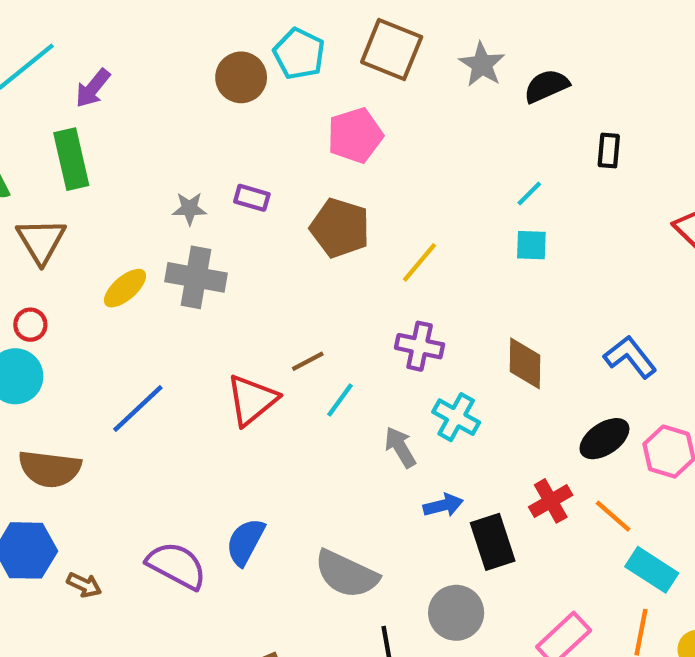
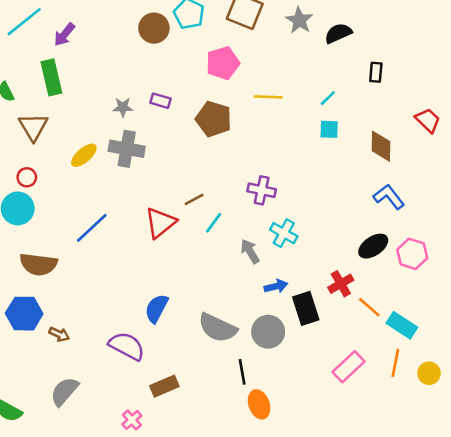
yellow line: (420, 262) -> (268, 97), moved, turned 52
brown diamond: (525, 363) -> (381, 146), moved
orange line: (613, 516) -> (369, 307), moved
purple semicircle: (177, 565) -> (127, 346), moved
gray circle: (456, 613) -> (268, 332), moved

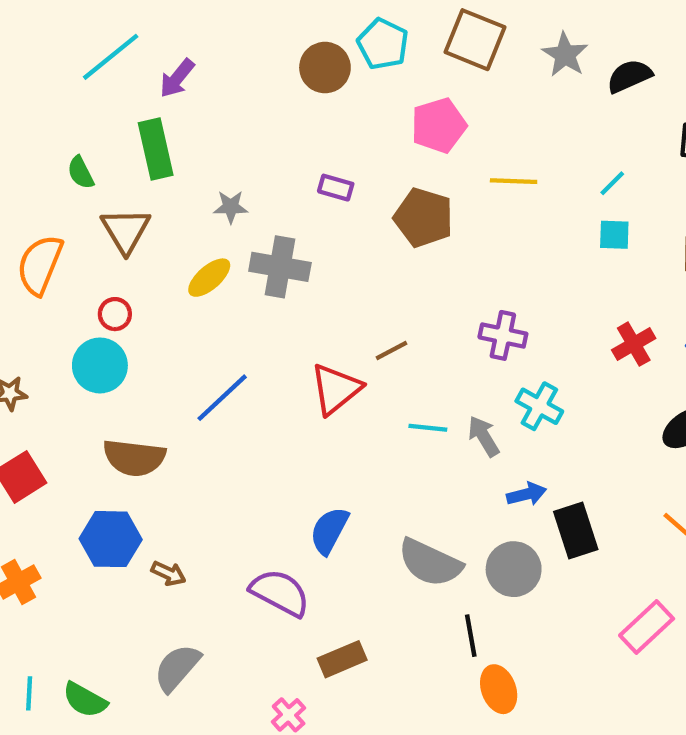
gray star: (123, 107) -> (231, 207), moved
cyan line: (214, 223) -> (428, 428), moved, turned 60
red cross: (341, 284) -> (634, 344), moved

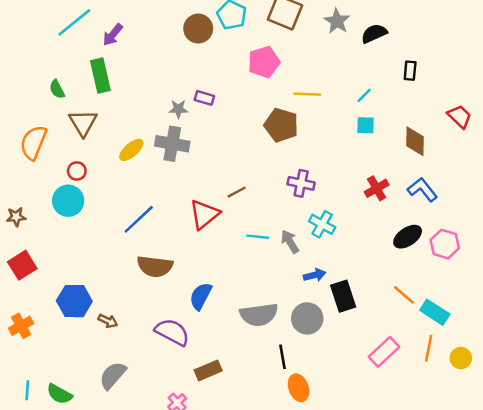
gray star: (231, 207) -> (178, 109), moved
brown pentagon: (424, 218) -> (281, 125), moved
brown semicircle: (134, 458) -> (155, 266), moved
gray semicircle: (430, 563) -> (259, 315), turned -33

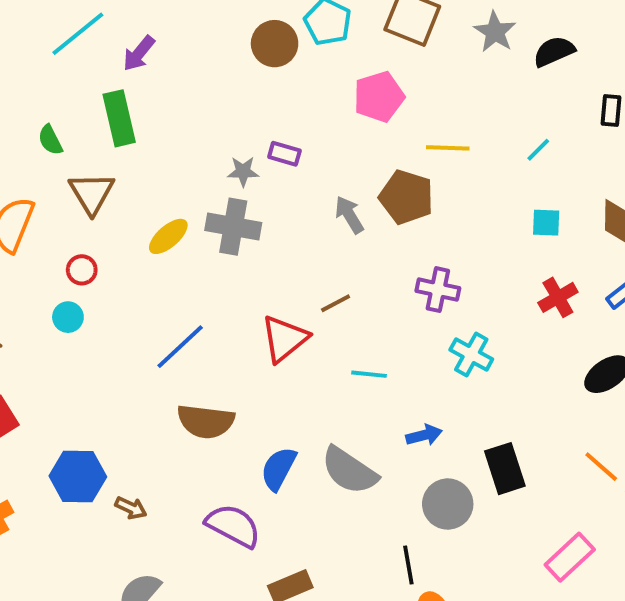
cyan square: (365, 125) -> (546, 223), moved
cyan circle: (68, 201) -> (68, 317), size x0.6
gray arrow: (290, 242) -> (349, 215), moved
blue arrow: (315, 275) -> (424, 435), moved
gray semicircle: (259, 315) -> (349, 471), moved, turned 42

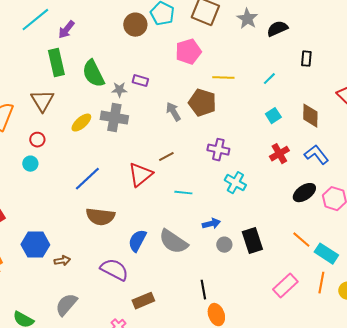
green semicircle: (50, 140) -> (93, 74), moved, size x1.8
cyan square: (546, 223) -> (273, 116), turned -35
gray circle: (448, 504) -> (224, 245), moved, size x0.6
brown arrow: (131, 508) -> (62, 261), turned -35

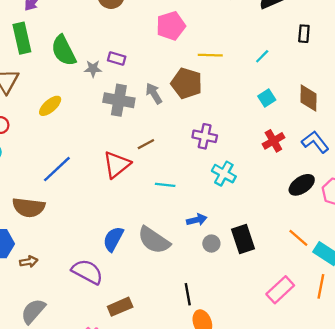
gray cross: (114, 118) -> (119, 100), moved
brown semicircle: (100, 217) -> (29, 207), moved

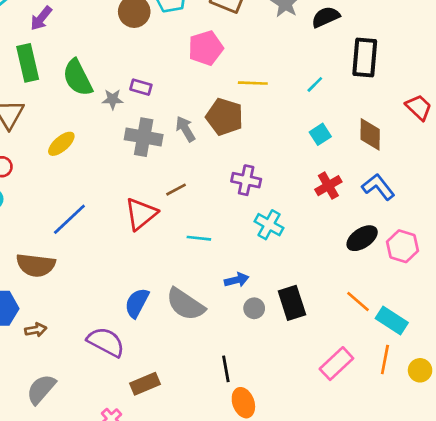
black rectangle: (304, 34) -> (365, 57), size x1.8

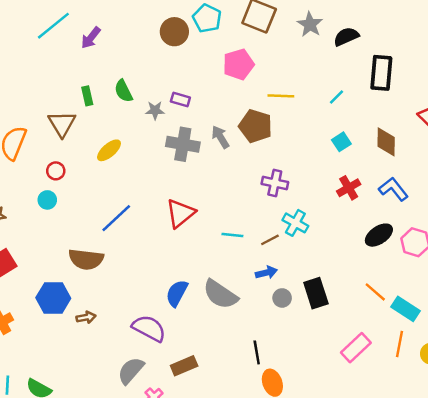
green rectangle: (28, 63) -> (87, 96), moved, size x0.6
green semicircle: (78, 78) -> (124, 91), size x0.7
brown line: (176, 190) -> (270, 240), moved
gray semicircle: (41, 389) -> (131, 371), moved

